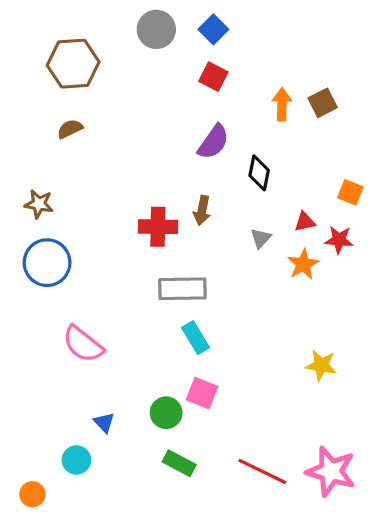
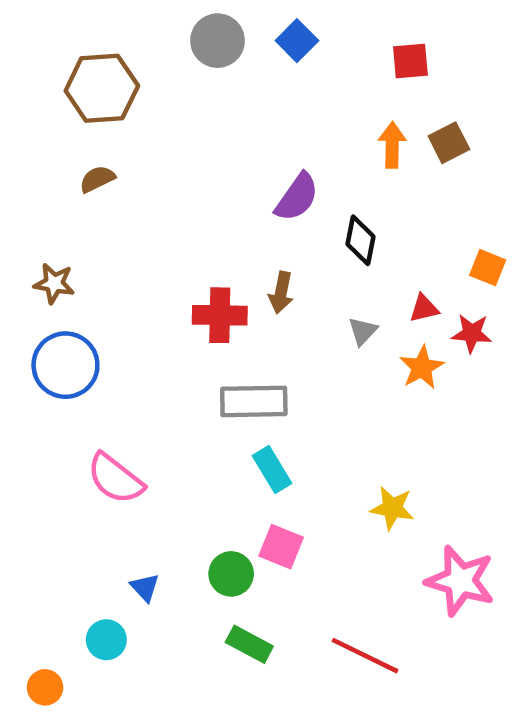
red square: (213, 77) -> (410, 61), moved, turned -32
yellow star: (321, 365) -> (392, 508), moved
pink star: (331, 471) -> (460, 581), moved

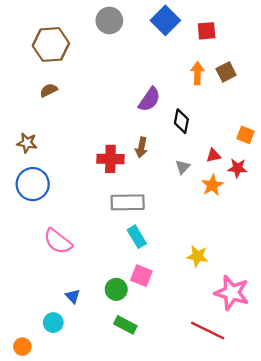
blue square: (297, 41) -> (165, 20), moved, size x1.4
red line: (365, 656) -> (208, 331), moved

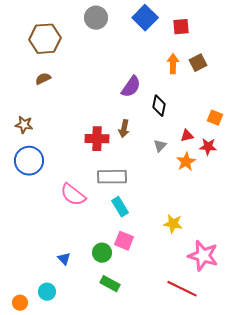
pink semicircle: (58, 241) -> (73, 195), moved
cyan circle: (53, 323) -> (47, 292), moved

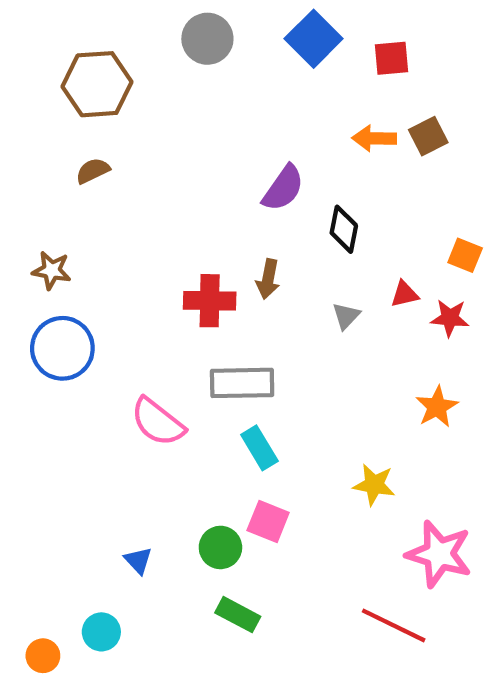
orange arrow: (173, 64) -> (374, 138), turned -90
orange star: (186, 162) -> (437, 407), moved

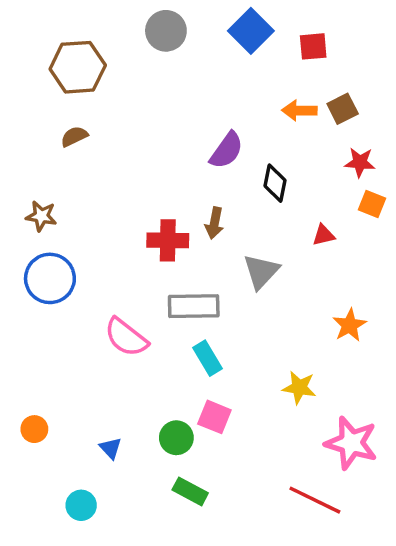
gray triangle: (346, 316) -> (261, 272), moved, size x1.6
red star: (450, 318) -> (360, 162), moved
orange circle: (43, 656) -> (34, 429), moved

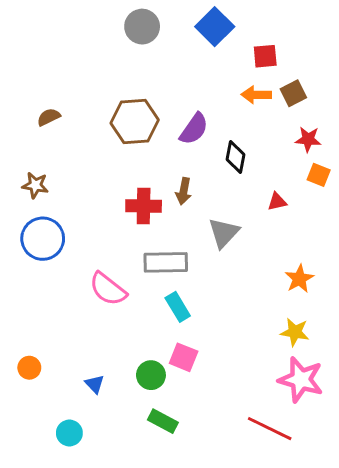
red square: (313, 46) -> (265, 56), moved
brown hexagon: (78, 67) -> (135, 121), moved
brown semicircle: (74, 136) -> (49, 117), moved
yellow star: (299, 388) -> (295, 332), moved

